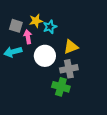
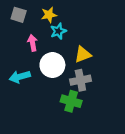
yellow star: (36, 21) -> (49, 15), moved
gray square: (16, 26) -> (19, 15), moved
cyan arrow: (13, 52) -> (20, 77), moved

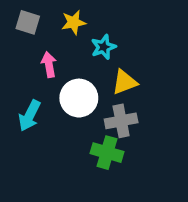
cyan star: (58, 31) -> (103, 47), moved
cyan arrow: (20, 77) -> (30, 116), turned -48

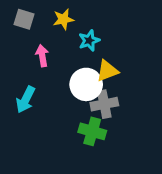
white circle: (79, 98) -> (86, 84), moved

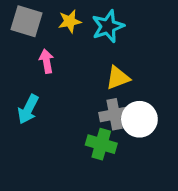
gray square: (24, 19) -> (27, 21), size x1.4
cyan star: (89, 41) -> (108, 26), moved, size x1.4
white circle: (86, 84) -> (139, 119), moved

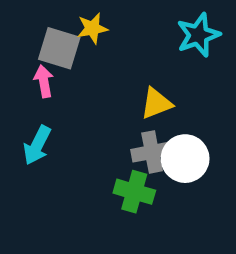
gray square: (27, 21) -> (59, 48), moved
cyan star: (108, 26) -> (198, 35), moved
pink arrow: (46, 61) -> (44, 81), moved

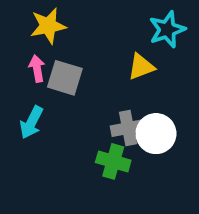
yellow star: (92, 28) -> (48, 26), moved, size x1.4
gray square: (59, 48) -> (65, 78), moved
yellow triangle: (156, 103) -> (141, 67), moved

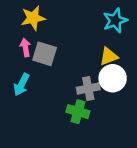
yellow triangle: (141, 67) -> (109, 56), moved
white circle: (156, 134) -> (113, 78), moved

